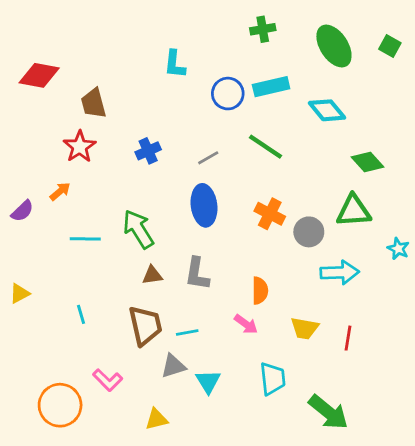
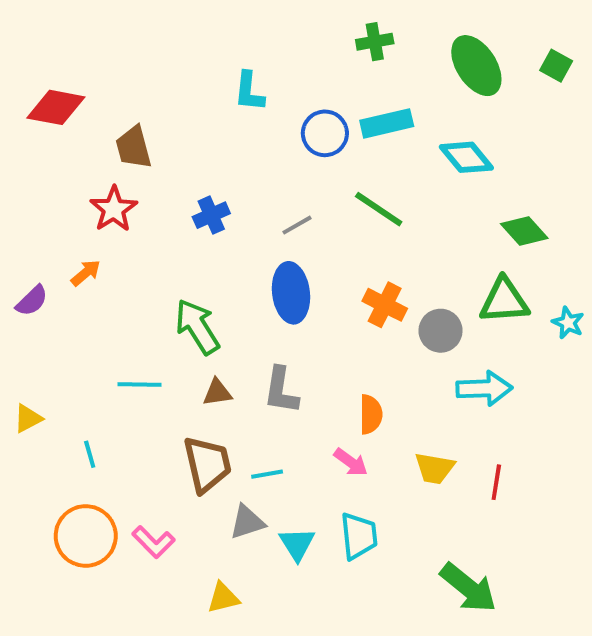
cyan line: (85, 239) -> (140, 384), moved
cyan star: (398, 249) -> (568, 323), moved
cyan line: (81, 314) -> (90, 454), moved
cyan trapezoid: (272, 379) -> (359, 536), moved
orange circle: (60, 405) -> (86, 536), moved

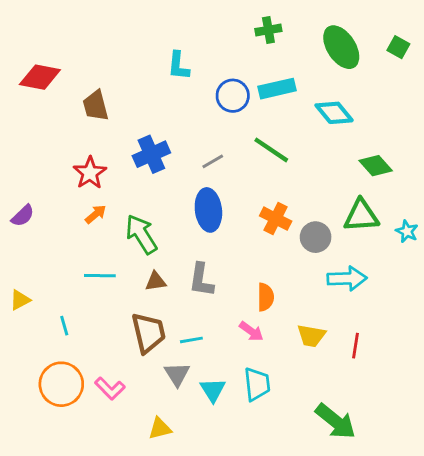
red star: (114, 209) -> (90, 173), moved
blue cross: (211, 215) -> (151, 154), size x1.4
orange arrow: (86, 273) -> (96, 214), moved
gray triangle: (247, 522) -> (177, 374), turned -44

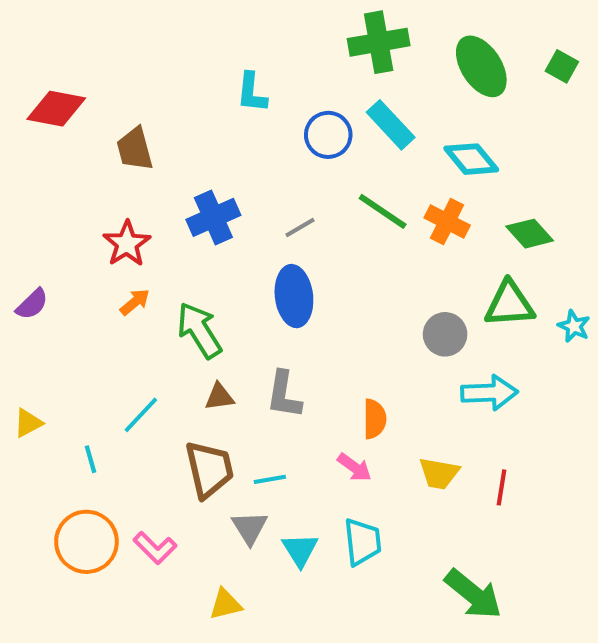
green cross: (268, 30) -> (379, 42), size x1.6
cyan rectangle: (277, 89) -> (391, 125), turned 60
orange cross: (276, 219) -> (447, 222), moved
cyan line: (100, 276) -> (141, 415), moved, turned -48

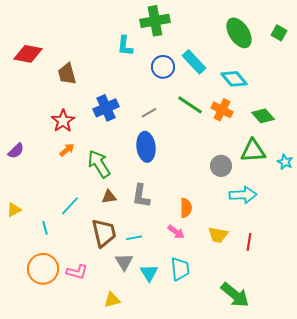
green cross: (379, 42) -> (155, 21), moved
pink L-shape: (155, 548) -> (77, 272), turned -30

